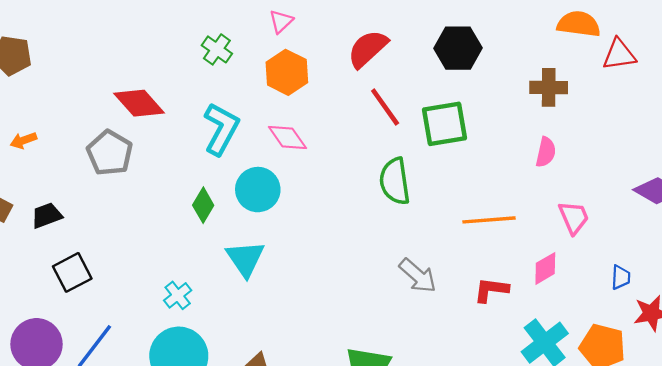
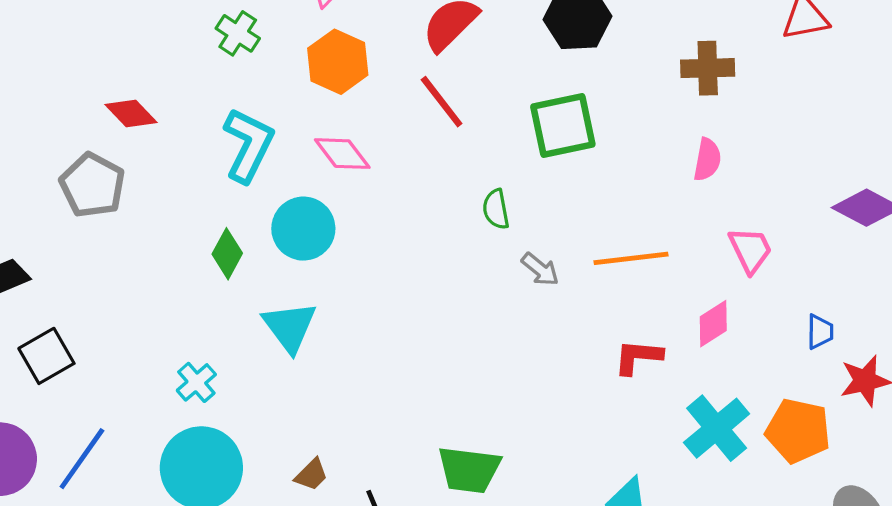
red diamond: (139, 103) -> (131, 113), size x0.7
red line: (385, 107) -> (442, 102), moved
green semicircle: (395, 181) -> (496, 209), size x0.6
gray arrow: (418, 276) -> (540, 269), moved, size x0.7

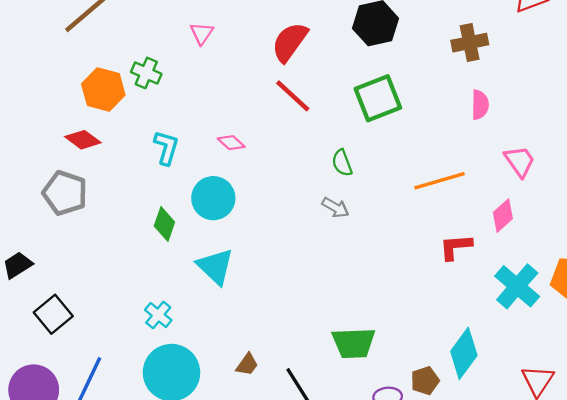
orange hexagon: (338, 62) -> (103, 90), moved
cyan L-shape: (248, 145) -> (166, 148), size x0.7
pink diamond: (342, 154) -> (231, 143), size x0.7
gray arrow: (540, 269) -> (336, 208), moved

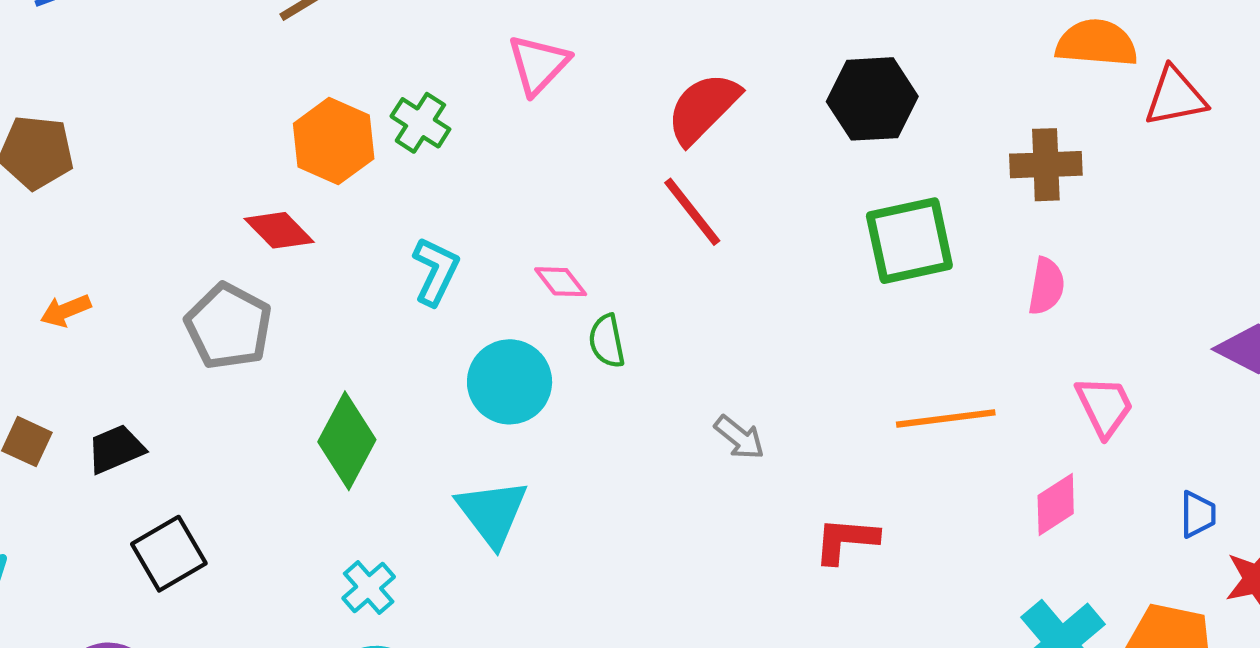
pink triangle: (202, 33) -> (538, 64), size x1.4
green square: (378, 98) -> (909, 241), moved
green semicircle: (342, 163) -> (607, 341), moved
green diamond: (164, 224) -> (347, 441), moved, size x1.4
red L-shape: (456, 247) -> (846, 540), moved

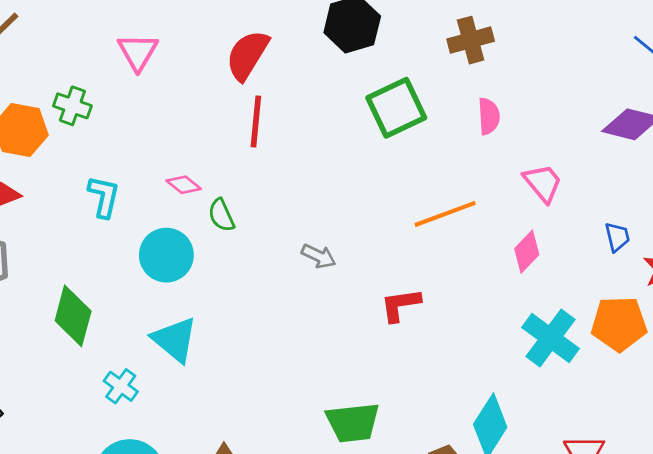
red line: (692, 212) -> (256, 122), turned 57
cyan cross: (369, 588) -> (121, 386), moved

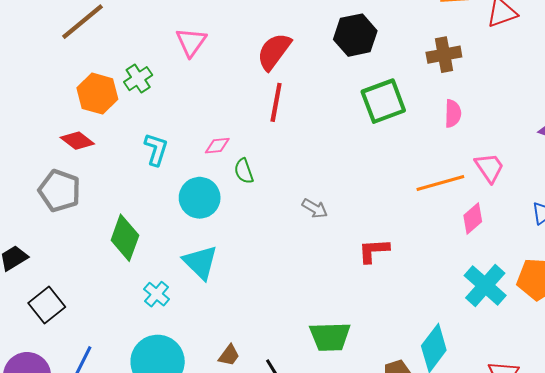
green cross: (72, 106) -> (138, 79), turned 32
pink diamond: (184, 185) -> (217, 146), turned -50
orange line: (445, 214) -> (440, 183), moved

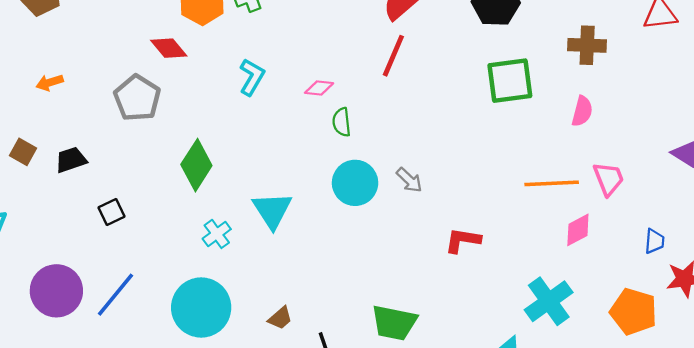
cyan circle: (200, 198) -> (355, 183), moved
cyan cross: (485, 285) -> (549, 301), moved
black square: (47, 305) -> (111, 212), moved, size x0.7

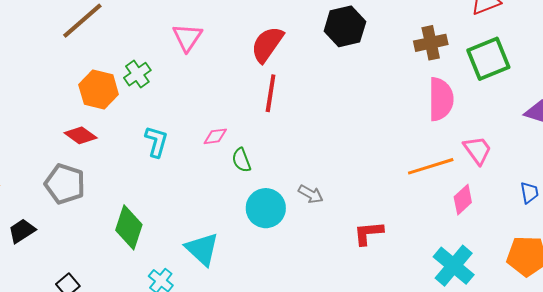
green square: (510, 81) -> (488, 59), moved
pink semicircle: (582, 111) -> (441, 99), size x1.6
black trapezoid: (71, 160) -> (22, 231), moved

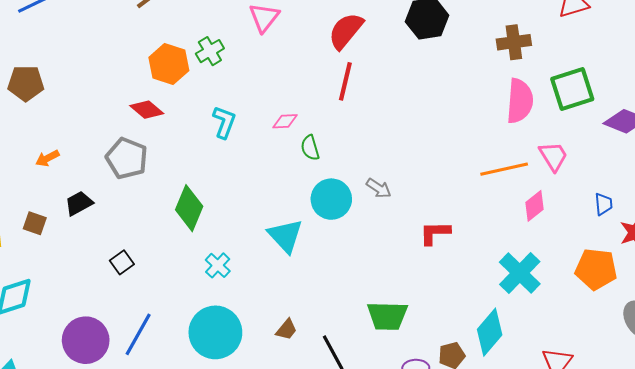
green square: (488, 59) -> (572, 89), moved
cyan triangle: (202, 249) -> (285, 236), moved

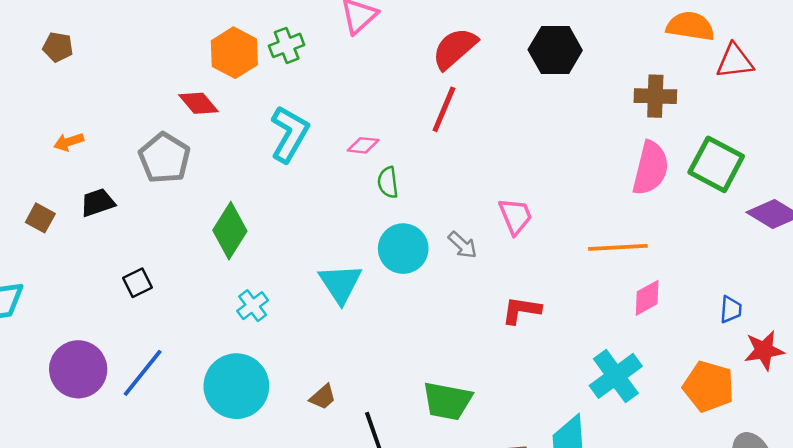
brown pentagon: (26, 83) -> (58, 47), size x0.7
green square: (572, 89) -> (716, 164), turned 36
cyan L-shape: (224, 122) -> (289, 134), size x1.4
pink trapezoid: (553, 156) -> (515, 216), moved

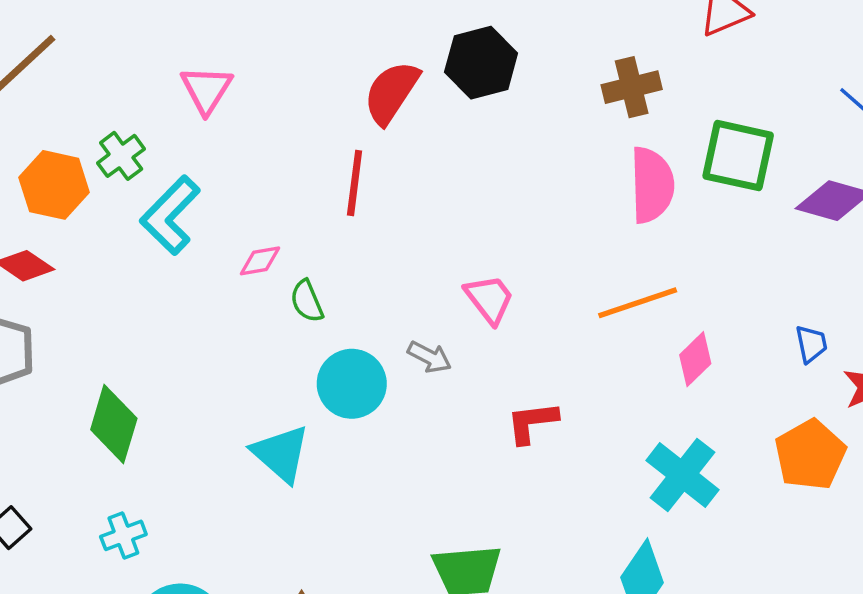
red semicircle: (455, 48) -> (391, 93), moved
cyan L-shape: (289, 134) -> (170, 215), moved, turned -150
cyan cross: (253, 306) -> (123, 535), moved, turned 32
orange pentagon: (709, 386) -> (810, 455), turned -30

